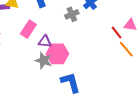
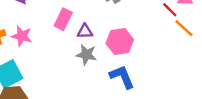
pink hexagon: (57, 54) -> (120, 42), moved

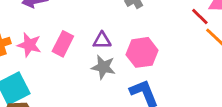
pink rectangle: (63, 19) -> (63, 44), moved

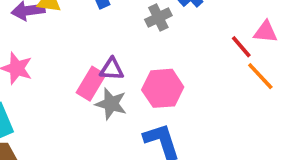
pink rectangle: (63, 44) -> (91, 84), moved

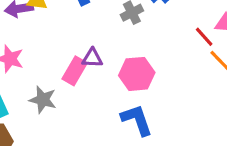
gray star: (111, 104) -> (43, 100), moved

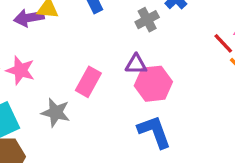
purple triangle: (92, 58) -> (136, 64), moved

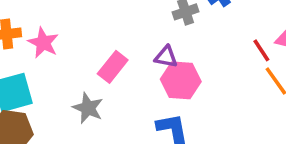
gray star: (56, 112) -> (88, 108), moved

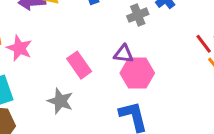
pink rectangle: (113, 67) -> (79, 65), turned -70

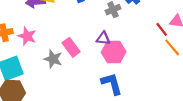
gray star: (60, 101) -> (53, 59), moved

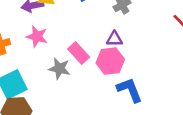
pink star: (27, 36) -> (37, 36), moved
pink hexagon: (114, 52) -> (110, 61), moved

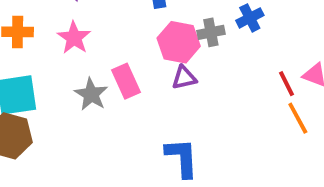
purple triangle: (114, 39) -> (184, 78), turned -30
pink hexagon: (110, 61) -> (179, 42), moved

